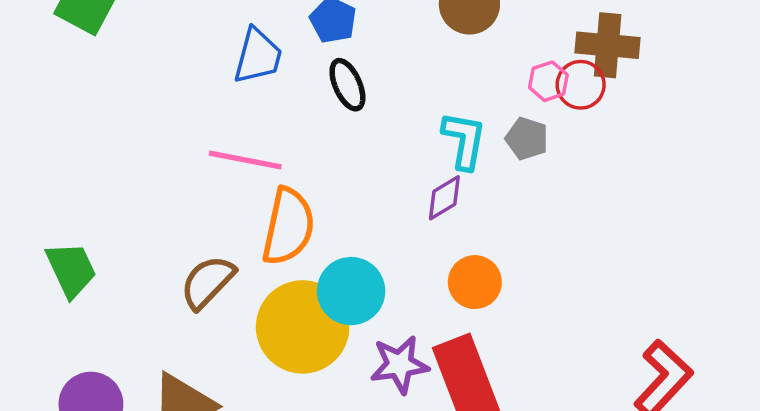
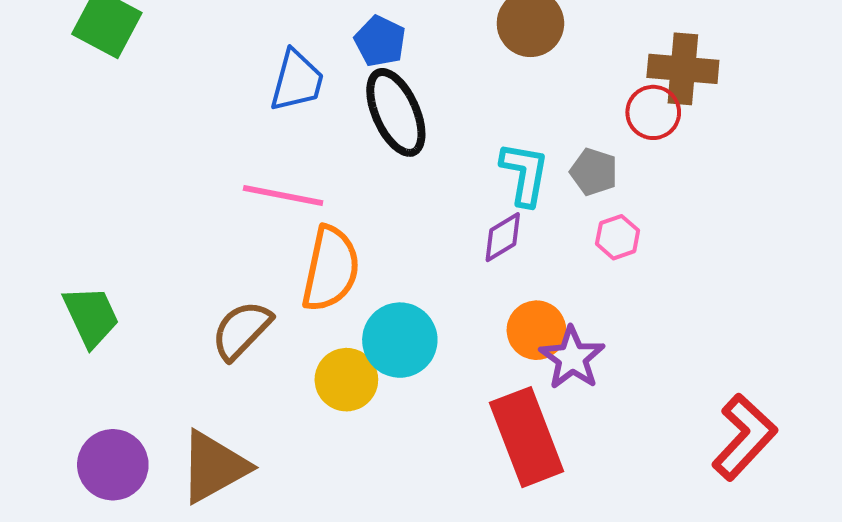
pink hexagon: (548, 81) -> (618, 237), moved
black ellipse: (347, 85) -> (396, 112), size x1.5
yellow circle: (303, 327) -> (346, 380), size x0.6
purple star: (399, 365) -> (572, 358), moved, turned -30

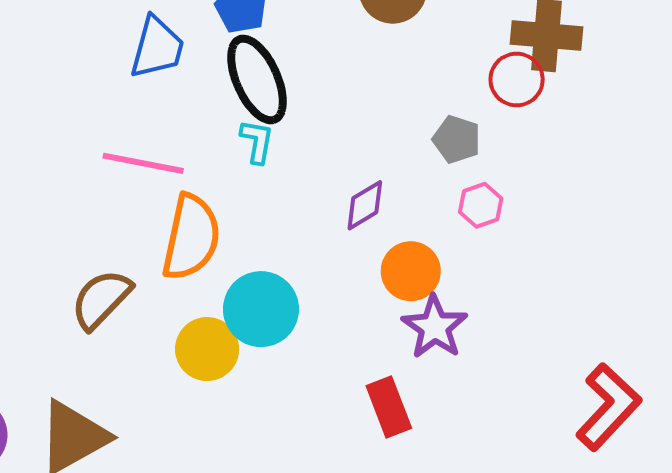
cyan L-shape: (525, 174) -> (257, 141), moved, size x0.7
orange circle: (536, 330) -> (411, 271), moved
red rectangle: (527, 437) -> (389, 407), size x0.6

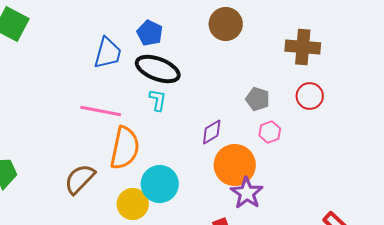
black ellipse: (257, 79) -> (158, 69), turned -45
red circle: (517, 79) -> (310, 96), moved
orange circle: (411, 271) -> (235, 165), size x1.4

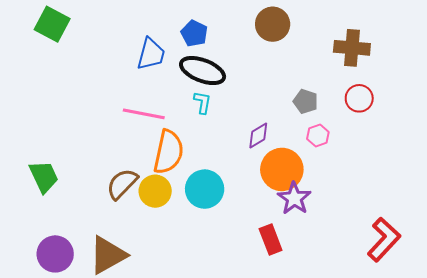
yellow circle: (133, 204) -> (155, 191), moved

